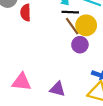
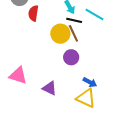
yellow circle: (86, 25) -> (60, 34), moved
purple circle: (80, 45) -> (71, 57), moved

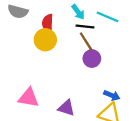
red semicircle: (33, 13) -> (48, 23), moved
yellow circle: (60, 34) -> (45, 40), moved
purple circle: (71, 57) -> (92, 59), moved

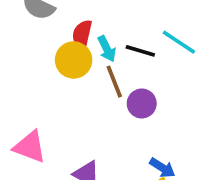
cyan arrow: (78, 12) -> (107, 49), moved
brown line: (86, 42) -> (114, 82), moved

